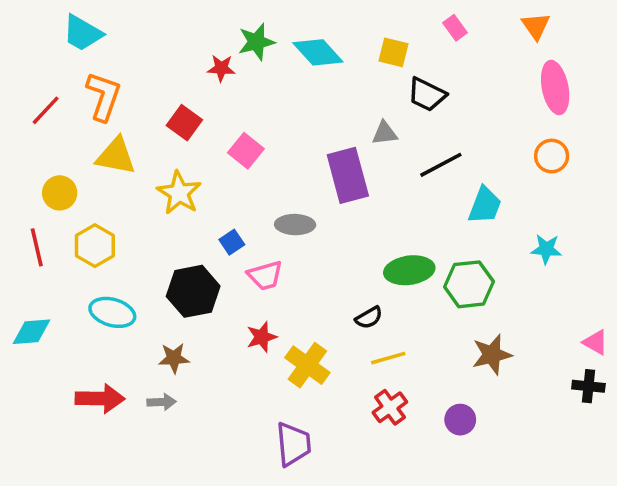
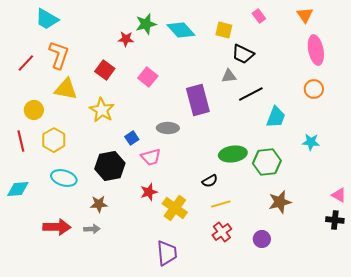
gray triangle: (385, 133) -> (229, 76), moved
pink square: (246, 151) -> (148, 77), moved

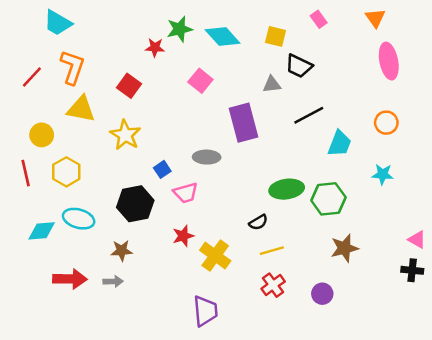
gray triangle: (229, 76) -> (272, 84), moved
pink square: (148, 77) -> (200, 81), moved
orange circle: (314, 89) -> (386, 123), moved
cyan diamond: (18, 189) -> (42, 231), moved

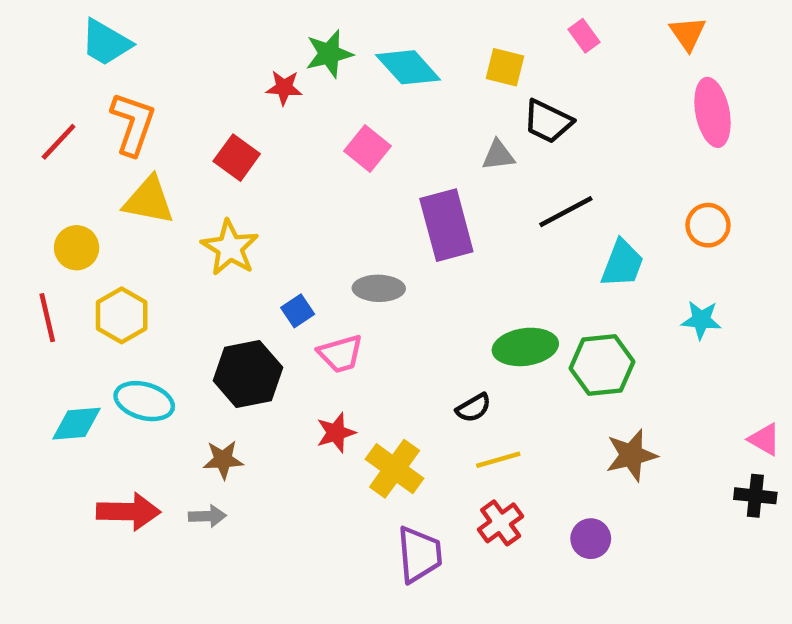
purple trapezoid: (205, 311) -> (419, 554), moved

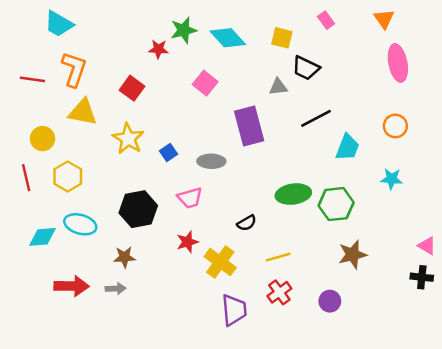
red line: (59, 142) -> (32, 79), turned 55
blue square: (298, 311) -> (169, 152), moved
black semicircle: (473, 408) -> (247, 223), moved

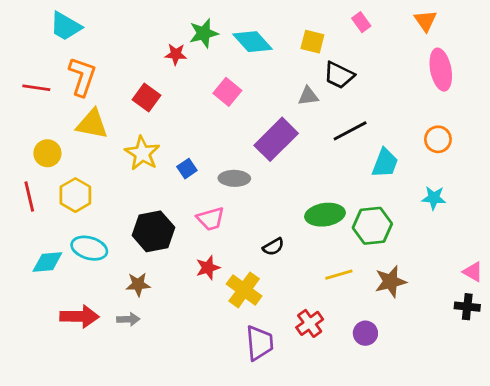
purple rectangle: (249, 126) -> (276, 139), turned 60
yellow line: (278, 257) -> (339, 275), moved

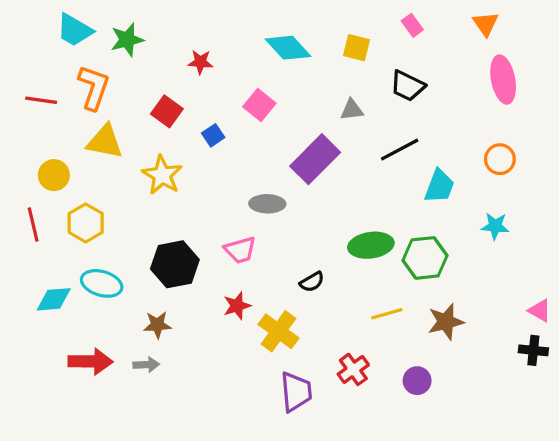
green star: (204, 33) -> (127, 40), moved
black trapezoid: (339, 75) -> (408, 86), moved
blue square: (187, 169) -> (213, 135), moved

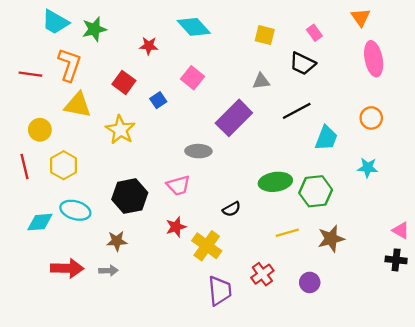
pink rectangle: (412, 25) -> (314, 33), moved
cyan diamond: (288, 48) -> (194, 27), moved

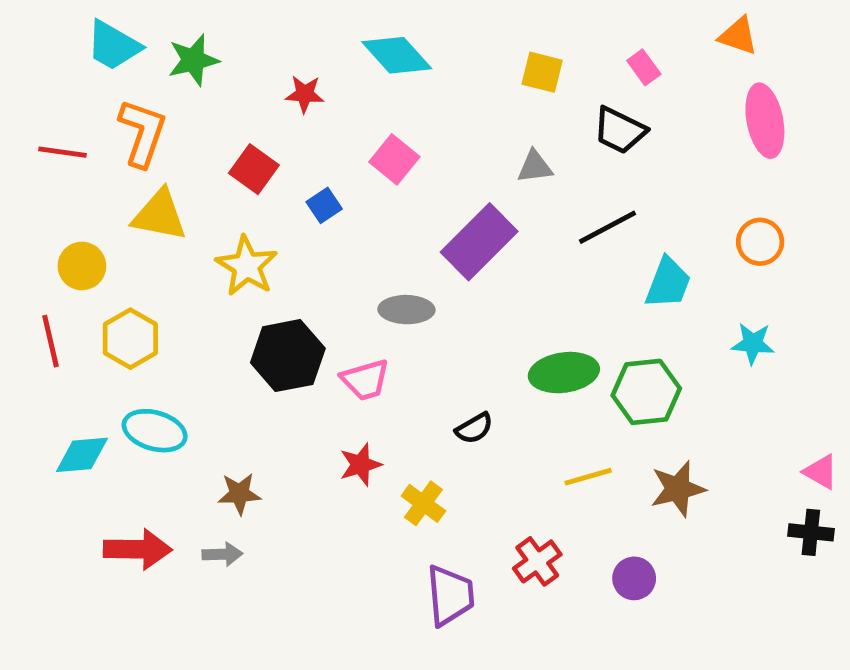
orange triangle: (361, 17) -> (738, 36), turned -36
black hexagon: (130, 196) -> (288, 356), moved
yellow cross: (207, 246) -> (423, 503), size x0.7

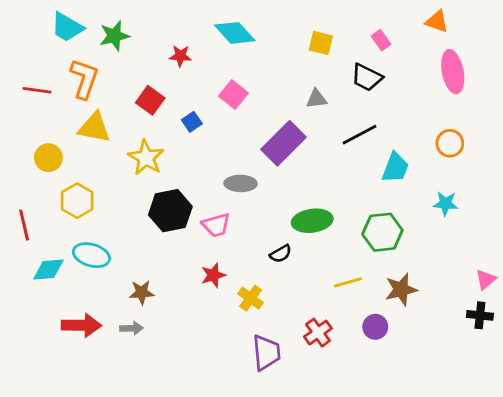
red line: (50, 341) -> (24, 225), moved
green ellipse: (564, 373) -> (312, 221), moved
pink triangle: (821, 472) -> (486, 279), turned 50
purple circle: (634, 578) -> (375, 327), moved

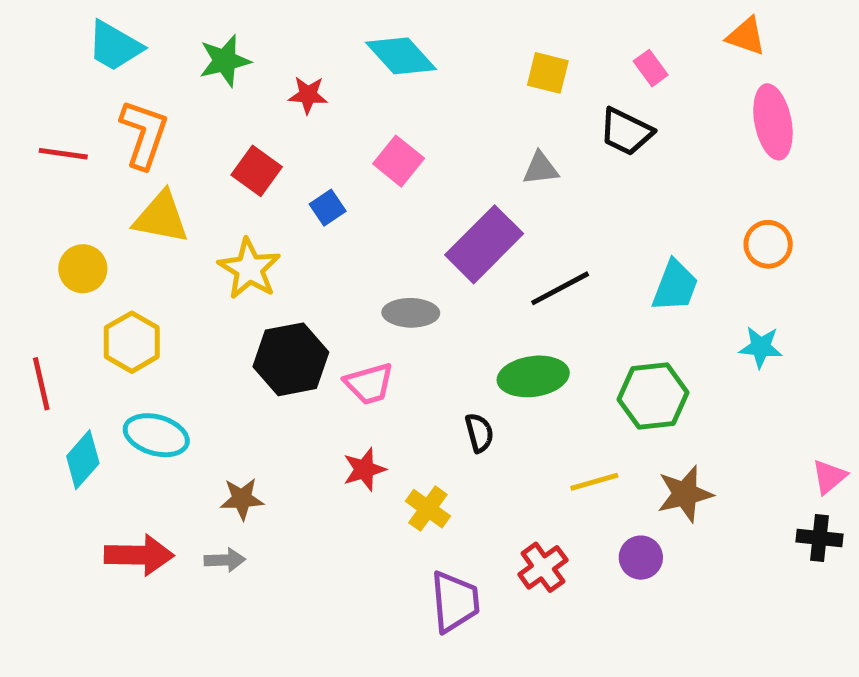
green star: (114, 36) -> (225, 61), moved
black line: (360, 135) -> (560, 288), moved
black semicircle: (281, 254) -> (479, 433), turned -75
cyan diamond: (48, 269) -> (83, 460), turned -44

